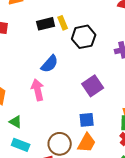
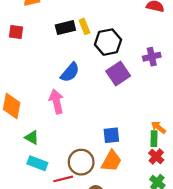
purple square: (93, 86) -> (118, 73), moved

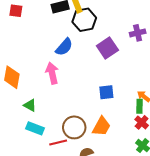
black hexagon: (108, 42) -> (84, 20), moved
blue square: (111, 135) -> (106, 92), moved

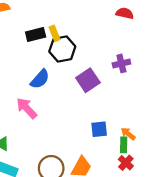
pink arrow: (52, 73) -> (27, 108), turned -30
blue square: (106, 92) -> (99, 129), moved

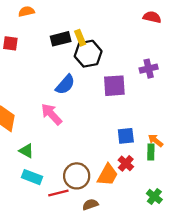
purple square: (88, 80) -> (114, 86), turned 30
red cross: (126, 163) -> (126, 163), moved

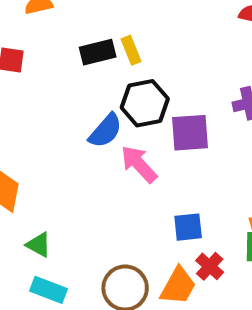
black hexagon: (88, 54) -> (145, 103), moved
pink arrow: (52, 114) -> (139, 164), moved
blue square: (126, 136) -> (188, 227), moved

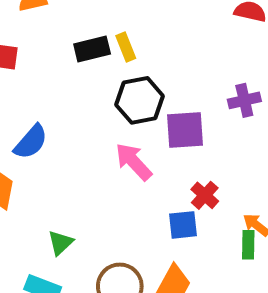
blue semicircle: (105, 131) -> (31, 142), moved
green triangle: (39, 245) -> (60, 243), moved, turned 48
red cross: (210, 266) -> (205, 195), moved

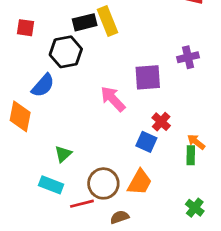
yellow rectangle: (126, 47) -> (107, 21), size x1.5
black hexagon: (140, 100) -> (66, 52), moved
blue square: (183, 225) -> (146, 142), turned 30

